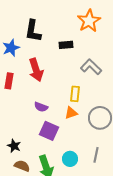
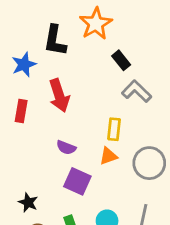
orange star: (89, 21) -> (96, 24), moved
black rectangle: (66, 45) -> (121, 60), moved, turned 56

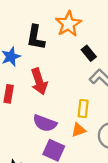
purple semicircle: (66, 148) -> (45, 123), size x1.5

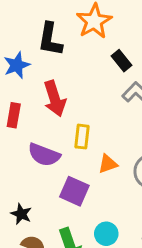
yellow rectangle: (83, 109) -> (82, 137), moved
purple semicircle: (45, 123) -> (44, 155), moved

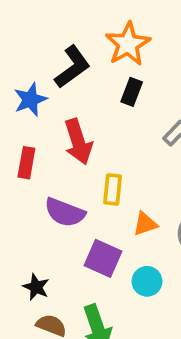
black L-shape: (50, 39) -> (72, 67), turned -136
black rectangle: (121, 61) -> (132, 92), moved, turned 60
cyan circle: (106, 234) -> (147, 281), moved

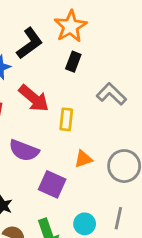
red arrow: (78, 142) -> (34, 98), turned -32
yellow rectangle: (113, 189) -> (66, 119), moved
cyan circle: (147, 281) -> (85, 224), moved

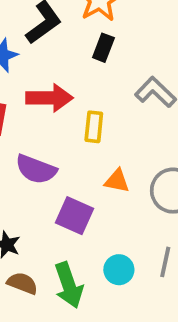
red arrow: (34, 98) -> (49, 98), turned -40
orange triangle: (83, 159) -> (117, 181), turned 30

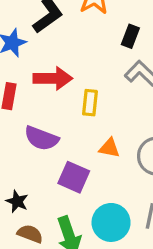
black rectangle: (103, 48) -> (130, 36), moved
cyan circle: (119, 270) -> (111, 222), size x1.5

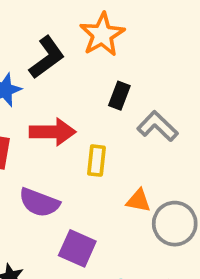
black rectangle: (130, 36) -> (119, 96), moved
orange triangle: (109, 148) -> (138, 201), moved

